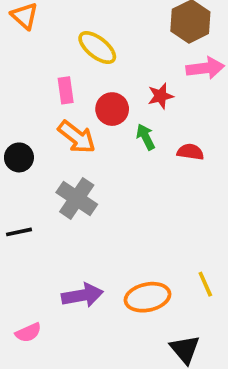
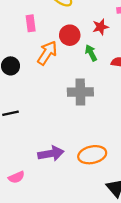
pink rectangle: (66, 90) -> (31, 23), moved
orange arrow: (77, 137) -> (47, 53), turned -95
gray cross: (77, 198) -> (80, 92), moved, turned -35

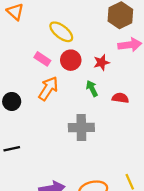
pink rectangle: (31, 23) -> (42, 59), moved, turned -49
red circle: (70, 35) -> (71, 60), moved

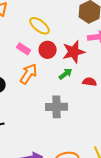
red star: (101, 62) -> (74, 52), size x1.6
green arrow: (92, 88) -> (66, 74), turned 80

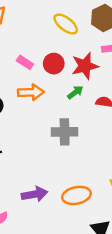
yellow ellipse: (40, 26) -> (66, 24), moved
orange arrow: (29, 74) -> (31, 92), turned 55

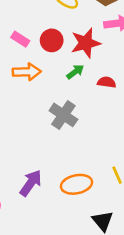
gray cross: (65, 132) -> (63, 115), turned 35
purple arrow: (35, 194) -> (31, 183), turned -45

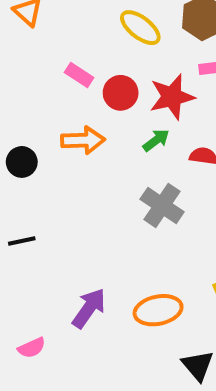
pink rectangle: (20, 39) -> (79, 75), moved
gray cross: (63, 115) -> (162, 205), moved

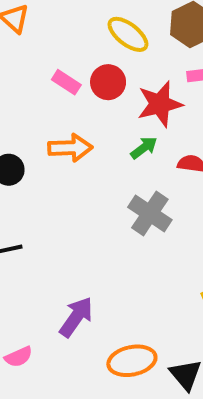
red circle: (121, 93) -> (108, 82), moved
orange ellipse: (158, 310) -> (132, 361), moved

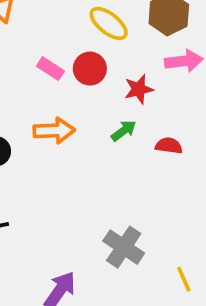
red star: (160, 104) -> (139, 89), size x0.7
gray cross: (150, 213) -> (124, 247), moved

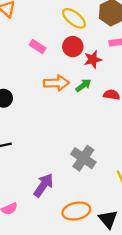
red circle: (90, 69) -> (73, 47), moved
orange arrow: (54, 131) -> (56, 83), moved

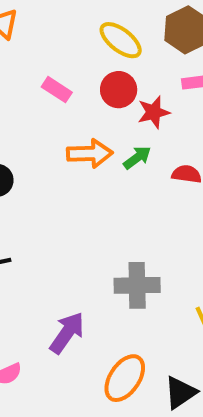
gray cross: (83, 158) -> (137, 285), turned -35
orange ellipse: (76, 211) -> (125, 378), turned -44
black triangle: (108, 219) -> (180, 393), turned 36

